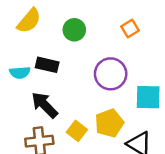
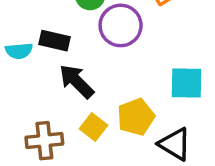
purple circle: (111, 74) -> (121, 25), moved
black arrow: (45, 105) -> (77, 81), moved

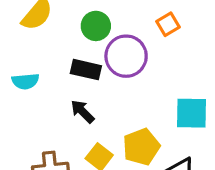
black rectangle: (55, 41) -> (86, 70), moved
black arrow: (77, 81) -> (82, 112), size x0.7

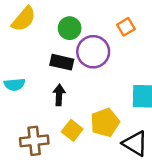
cyan semicircle: (25, 81) -> (15, 85), moved
black arrow: (82, 112) -> (59, 95), turned 48

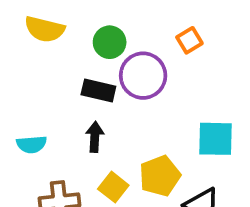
yellow semicircle: (24, 19) -> (45, 29), turned 64
cyan semicircle: (15, 85) -> (32, 144), moved

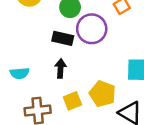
yellow pentagon: (160, 176) -> (102, 94), turned -30
yellow square: (113, 187) -> (72, 101), turned 30

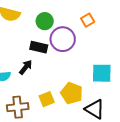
black arrow: (60, 68) -> (26, 67), moved, turned 35

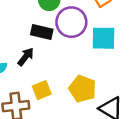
cyan square: (102, 73) -> (103, 38), moved
yellow square: (47, 99) -> (42, 90), moved

